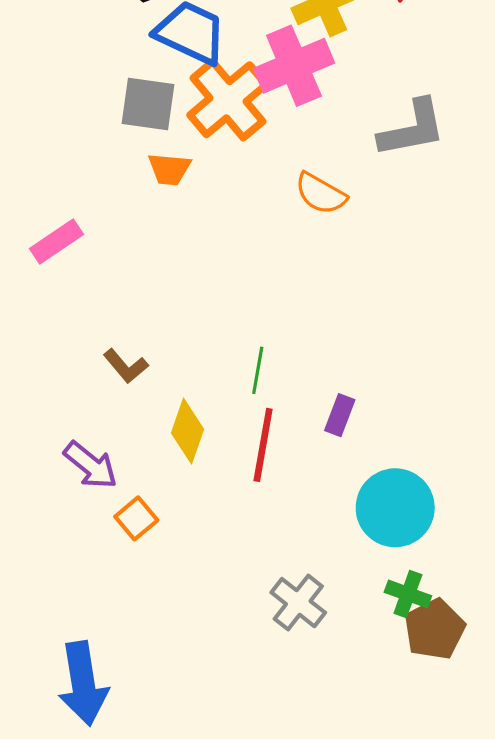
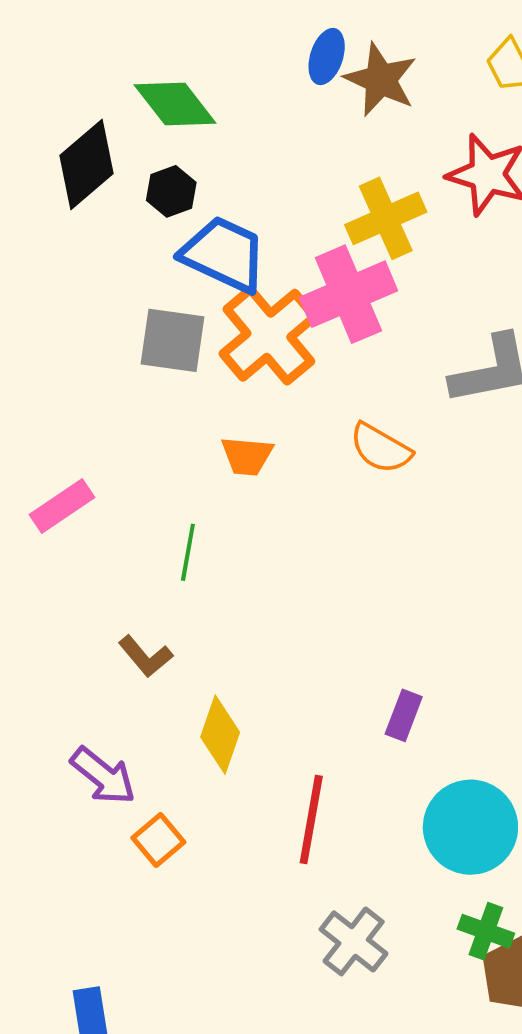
orange trapezoid: (169, 169) -> (247, 456), moved
green line: (258, 370) -> (188, 552), moved
red line: (263, 445) -> (311, 819), moved

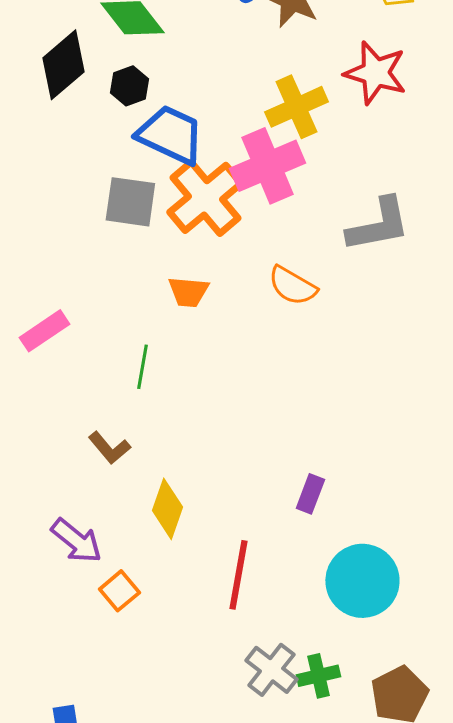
green cross: (486, 931) -> (318, 676), moved, turned -33

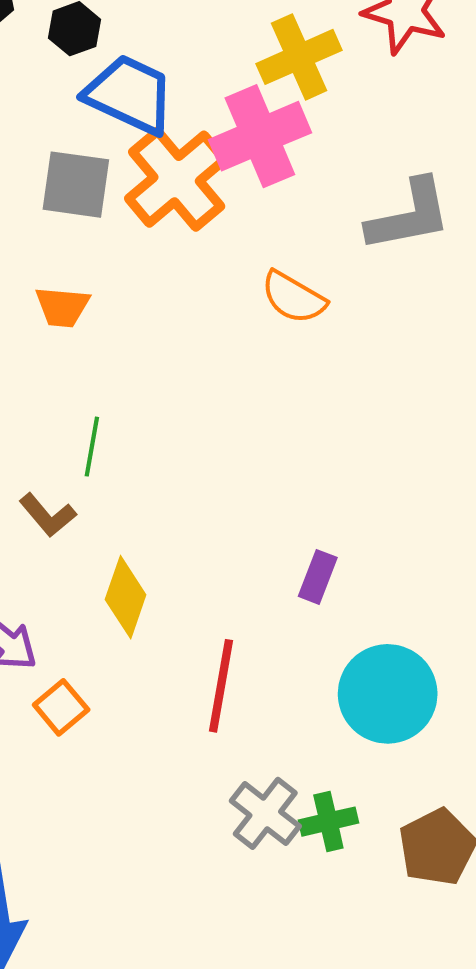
orange trapezoid: (188, 292) -> (62, 307), moved
green line: (142, 367) -> (92, 447), moved

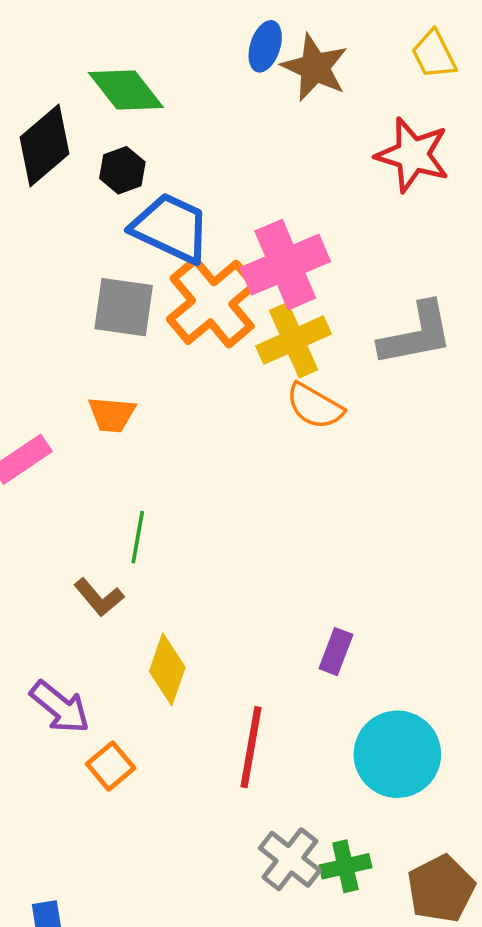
yellow cross: (299, 57) -> (294, 340), moved

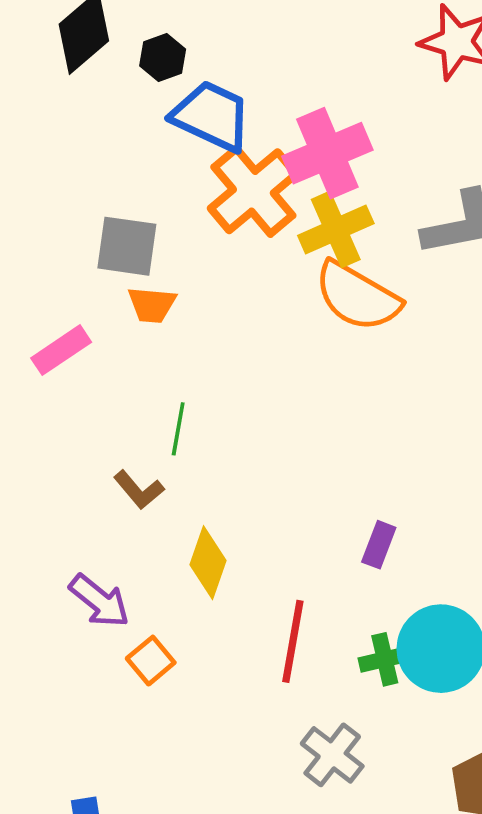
gray square: (124, 307) -> (127, 246), moved
orange semicircle: (315, 406) -> (357, 296), size x1.5
green cross: (345, 866) -> (385, 659), moved

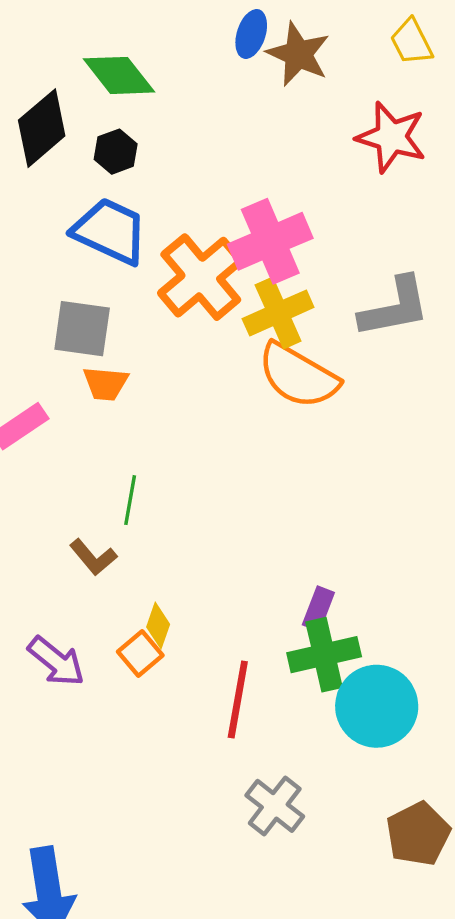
blue trapezoid: (212, 116) -> (110, 231), moved
yellow diamond: (208, 563) -> (158, 626), size x0.7
green cross: (385, 659) -> (324, 655), moved, size x1.5
orange square: (151, 661) -> (140, 654), moved

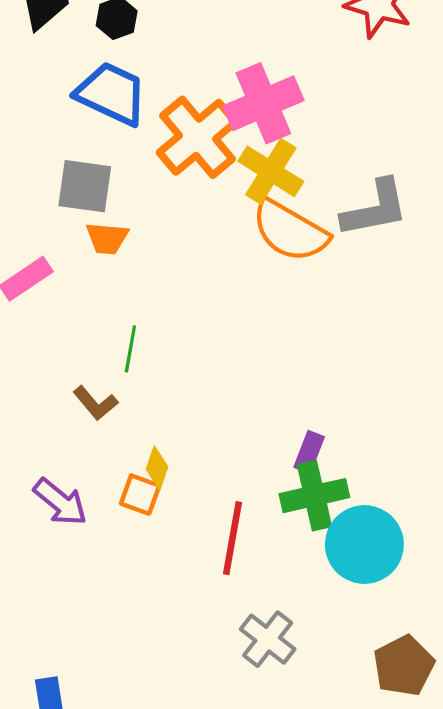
gray L-shape: (395, 307) -> (375, 208), moved
yellow cross: (278, 313) -> (271, 171), turned -34
orange square: (140, 654) -> (140, 495), turned -30

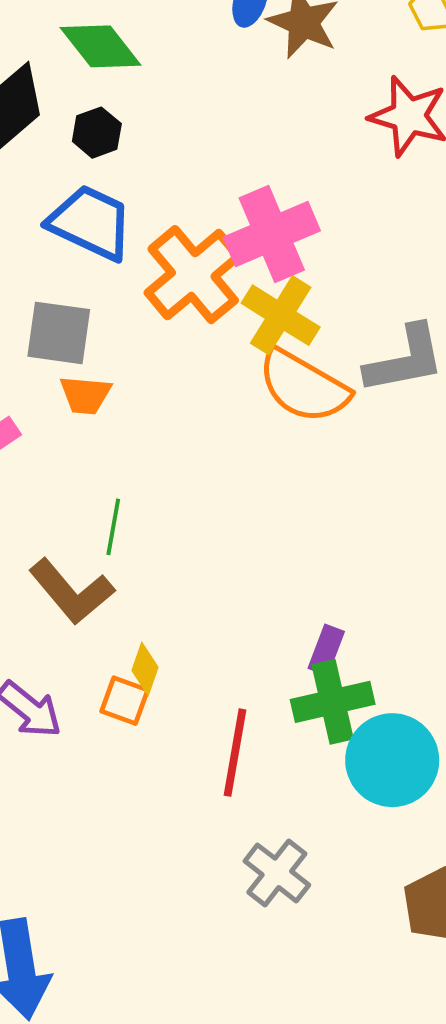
brown L-shape: (95, 403) -> (71, 592), size x1.6

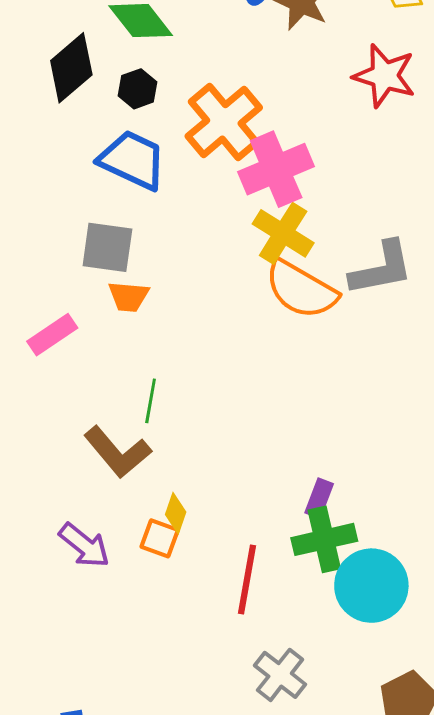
orange cross: (193, 275) -> (224, 122), moved

